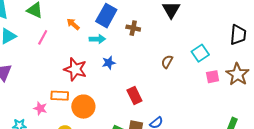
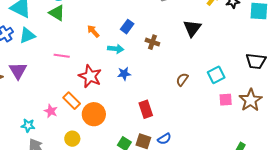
blue rectangle: (106, 16) -> (127, 27), size x0.6
black trapezoid: (238, 35) -> (256, 61), turned 85
pink line: (43, 37) -> (62, 56), moved, turned 63
orange rectangle: (60, 96) -> (72, 101), turned 36

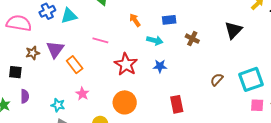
blue rectangle: (127, 27) -> (169, 20), turned 40
cyan square: (216, 75) -> (251, 79), size x1.4
orange rectangle: (72, 101) -> (75, 65), moved

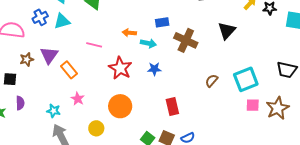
orange arrow: (135, 20) -> (129, 33), moved, turned -48
brown cross: (192, 39) -> (186, 40), size x1.6

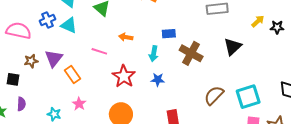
cyan triangle: (62, 21) -> (69, 25), turned 36
orange arrow: (129, 33) -> (126, 37), moved
cyan arrow: (148, 43) -> (154, 54), turned 84
brown semicircle: (212, 81) -> (214, 95), size x1.5

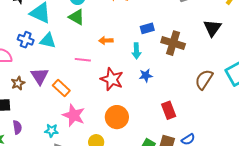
blue cross: (48, 20) -> (26, 40), turned -35
pink star: (79, 104) -> (74, 115), size x1.6

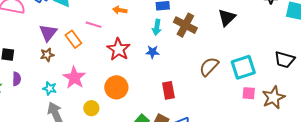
cyan arrow: (136, 51) -> (157, 27), moved
brown star: (18, 83) -> (47, 55), moved
orange rectangle: (61, 88) -> (73, 39), moved

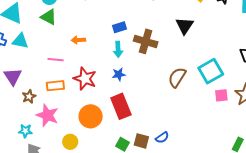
orange rectangle: (73, 39) -> (55, 86), moved, turned -48
brown star: (47, 55) -> (29, 96), moved
red rectangle: (168, 90) -> (121, 106), moved, size x1.4

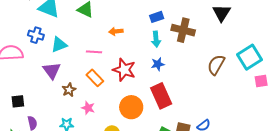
cyan triangle: (20, 41) -> (59, 45), moved, turned -30
orange rectangle: (55, 86) -> (95, 78), turned 54
pink star: (47, 115) -> (88, 108), size x0.6

